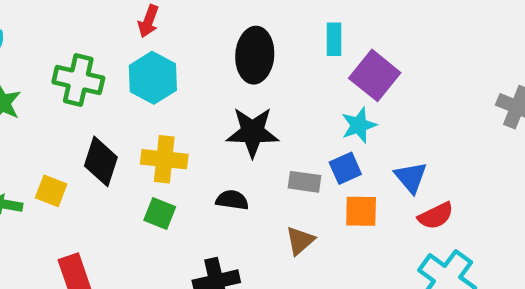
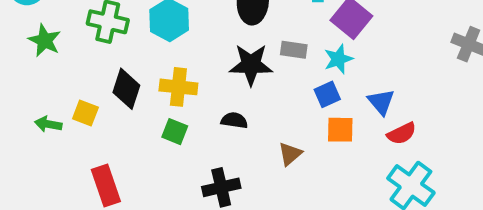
gray rectangle: (305, 182) -> (294, 50), moved

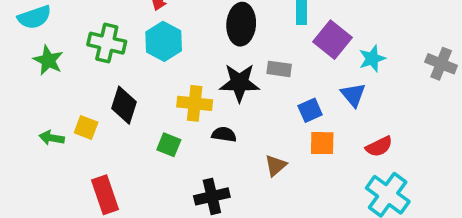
cyan star: (338, 59) -> (372, 59), moved
yellow cross: (178, 87) -> (195, 103), moved
blue triangle: (381, 102) -> (353, 95), moved

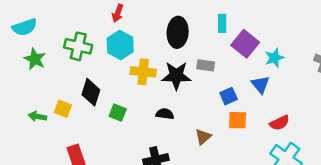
yellow cross: (195, 103) -> (143, 72), moved
green square: (169, 145) -> (118, 113), moved

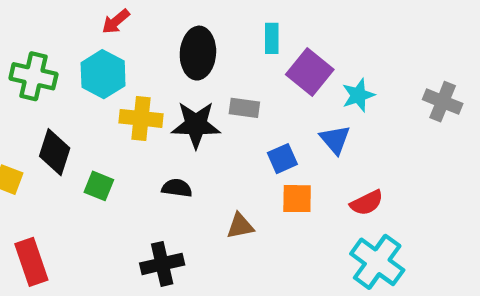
red arrow: (118, 13) -> (116, 21), moved, turned 30
brown triangle: (203, 137) -> (240, 226), turned 30

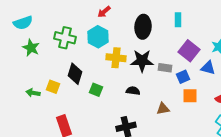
purple square: (310, 72) -> (189, 51), moved
gray rectangle: (244, 108) -> (165, 68), moved
blue triangle: (335, 140) -> (208, 68), turned -35

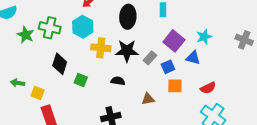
green star: (31, 48) -> (26, 35), moved
gray rectangle: (165, 68) -> (150, 58), turned -56
yellow square: (53, 87) -> (38, 93), moved

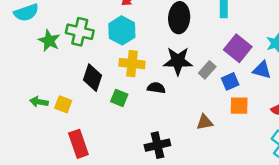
yellow cross: (101, 48) -> (132, 64), moved
black semicircle: (118, 81) -> (156, 88), moved
yellow square: (38, 93) -> (63, 104), moved

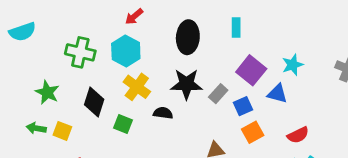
green star: (49, 41) -> (47, 92), moved
yellow cross: (132, 64) -> (137, 87), turned 30
orange square: (239, 106) -> (253, 132), turned -30

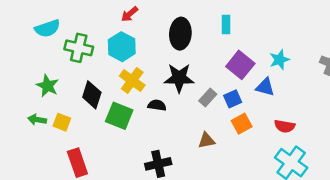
cyan semicircle: (22, 32) -> (47, 28), moved
gray rectangle: (218, 94) -> (208, 97), moved
green square: (123, 124) -> (119, 116), size x1.5
red semicircle: (298, 135) -> (285, 126), turned 36

